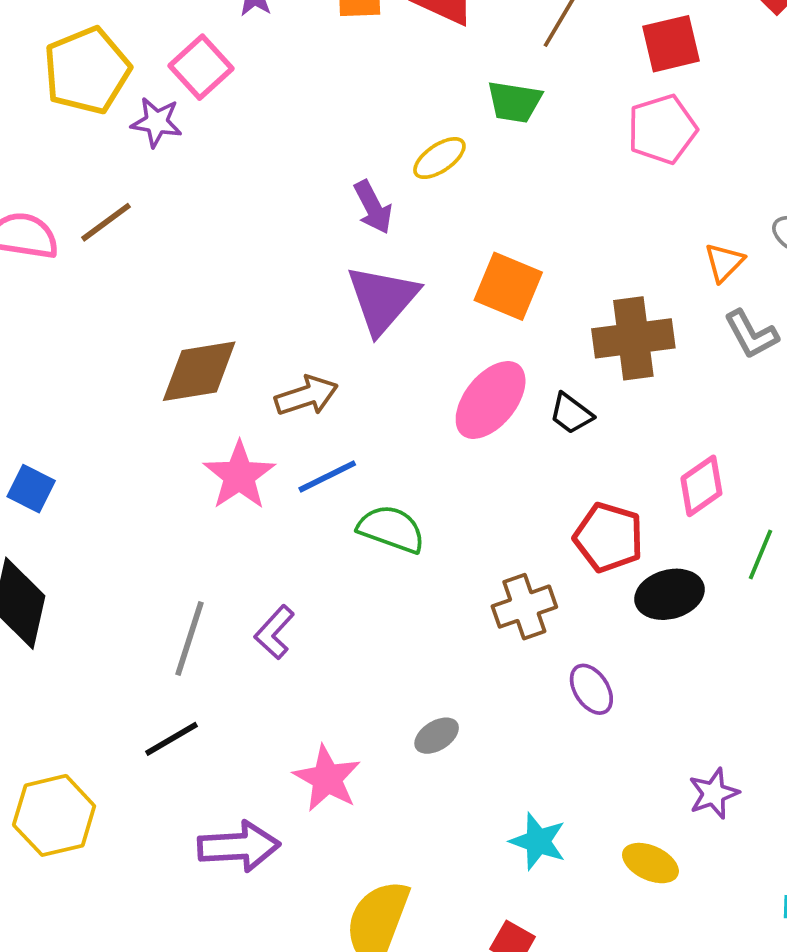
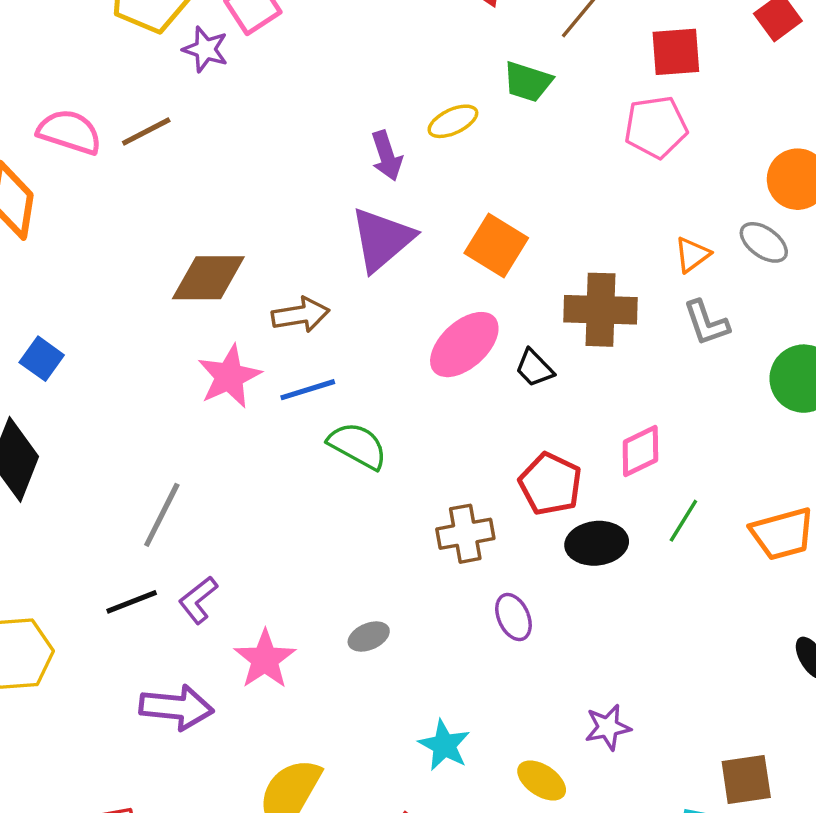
purple L-shape: (274, 632) -> (198, 600), moved

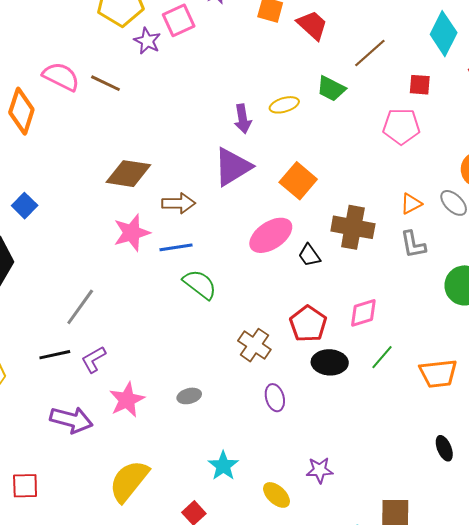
red square: (676, 52) -> (420, 85), size x0.7
brown line: (146, 131) -> (105, 83), turned 44
brown cross: (465, 534) -> (254, 345), turned 36

